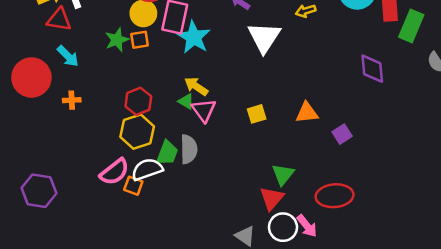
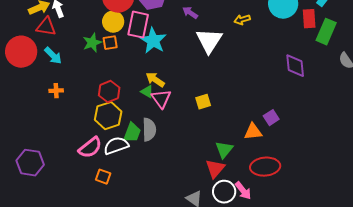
red circle: (31, 77) -> (21, 52), moved
orange triangle: (307, 113) -> (253, 132), moved
orange square: (133, 186) -> (103, 177), moved

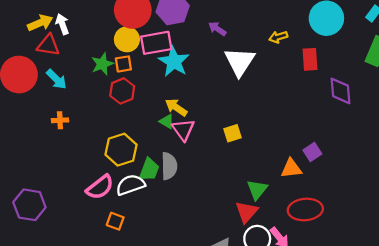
red rectangle: (309, 19) -> (310, 59), moved
pink rectangle: (138, 25) -> (156, 43), turned 68
red hexagon: (109, 92) -> (122, 91), moved

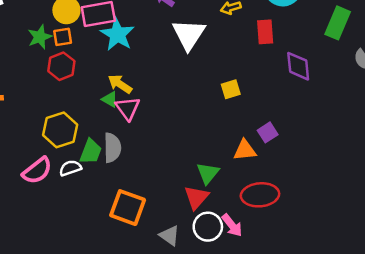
yellow square: (233, 133) -> (231, 89), moved
white semicircle: (130, 185) -> (70, 168), size x0.7
orange square: (115, 221) -> (128, 208), moved, size x1.8

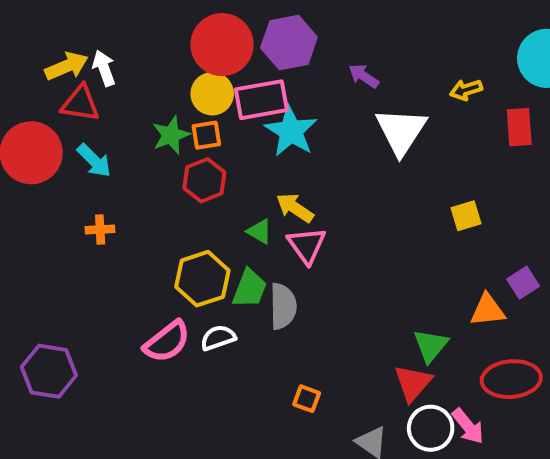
green triangle: (110, 99) -> (259, 231), moved
green trapezoid: (91, 152) -> (250, 289), moved
orange square: (128, 208) -> (307, 399), size x0.5

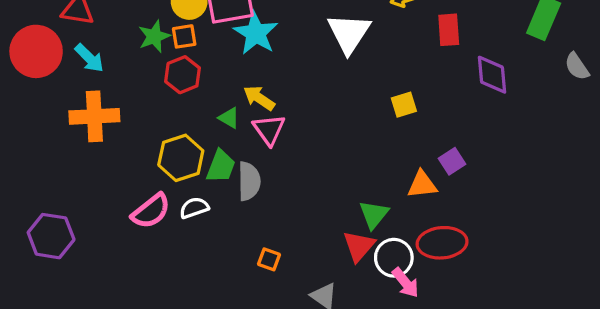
orange cross: (100, 230) -> (94, 116), size x2.0
white circle: (431, 428) -> (394, 258), moved

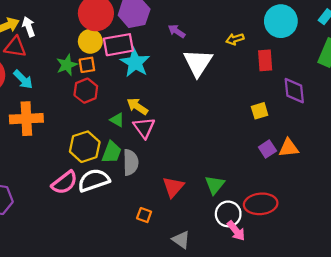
yellow square: (404, 105) -> (260, 111), moved
orange triangle: (422, 185) -> (289, 148), moved
white semicircle: (194, 208) -> (94, 180), size x1.6
red triangle: (359, 246) -> (173, 187), moved

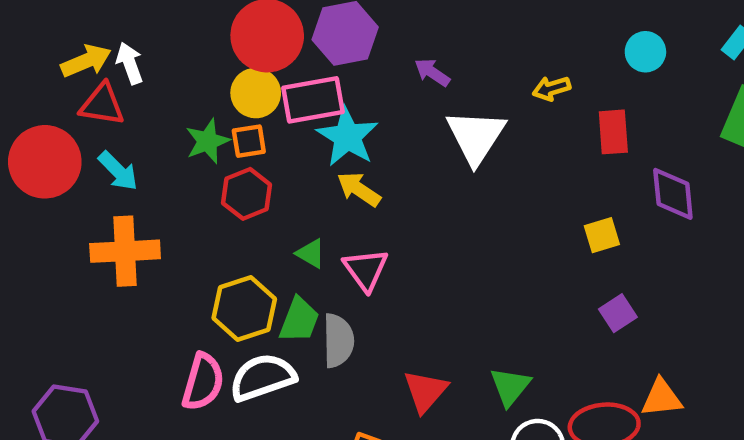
cyan circle: (281, 21) -> (645, 52), size x0.6
yellow arrow: (137, 106) -> (359, 189), moved
orange triangle: (289, 148) -> (661, 398), moved
pink semicircle: (65, 183) -> (203, 382), turned -36

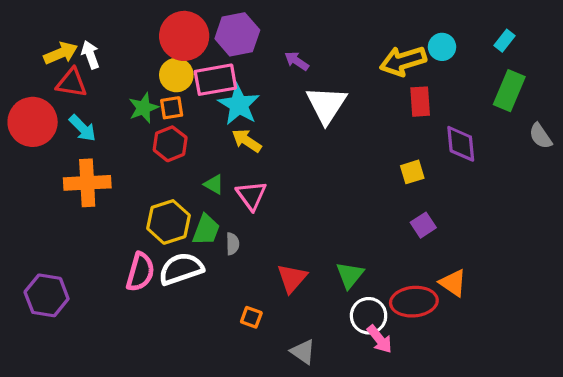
yellow arrow: (551, 88) -> (403, 61), moved, size x1.8
gray semicircle: (338, 341) -> (233, 244), size x0.6
orange triangle: (661, 398) -> (453, 283), turned 40

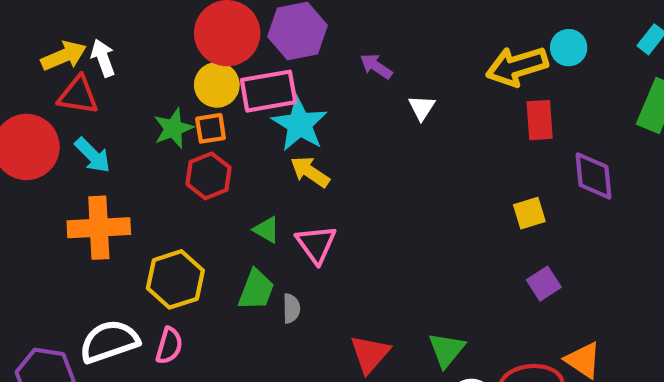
white triangle: (326, 105) -> (422, 108), moved, size x0.5
yellow hexagon: (169, 222) -> (175, 279), moved
white semicircle: (181, 269) -> (109, 341), moved
pink semicircle: (140, 272) -> (169, 346), size x0.7

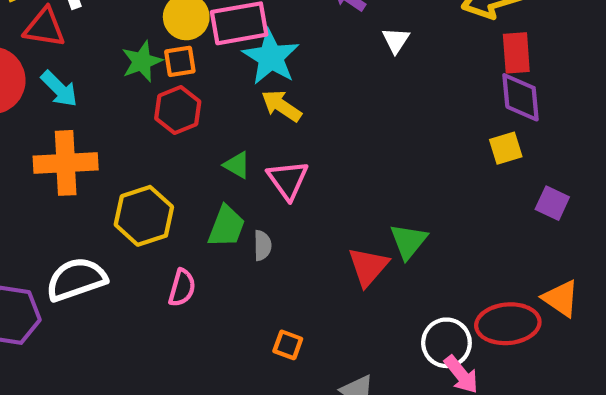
purple diamond: (593, 176) -> (521, 97), moved
purple square: (544, 284) -> (552, 203), moved, turned -32
pink semicircle: (169, 346) -> (182, 288), moved
green triangle: (447, 350) -> (408, 241), moved
red triangle: (370, 354) -> (368, 267), moved

